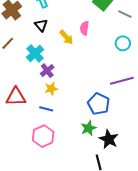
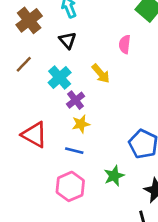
yellow arrow: (66, 37) -> (101, 74), moved
red triangle: (16, 97) -> (34, 135), turned 30
green star: (89, 128) -> (114, 176), moved

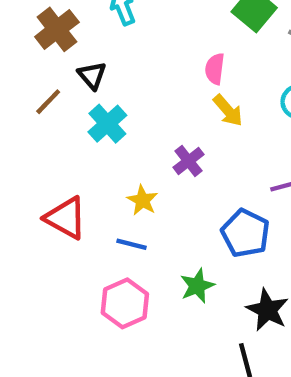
black triangle: (68, 40) -> (92, 75), moved
yellow arrow: (101, 74) -> (228, 111), moved
purple cross: (76, 100) -> (188, 161), moved
yellow star: (81, 124) -> (142, 200), turned -30

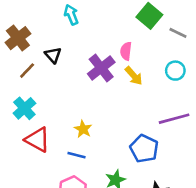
brown cross: (57, 29) -> (18, 38), moved
cyan cross: (107, 124) -> (24, 108), moved
purple cross: (188, 161) -> (101, 68), moved, size x1.5

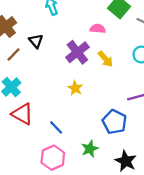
pink semicircle: (126, 51) -> (98, 29), moved, turned 88
yellow star: (83, 129) -> (75, 88), moved
blue line: (76, 155) -> (56, 127), turned 32

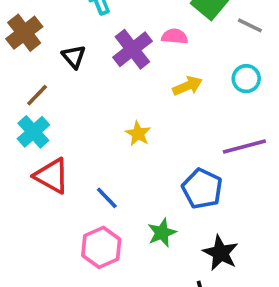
purple cross: (77, 52) -> (132, 49), moved
brown line: (14, 54) -> (37, 95), moved
yellow arrow: (105, 59) -> (188, 86), turned -72

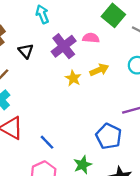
yellow star: (138, 134) -> (73, 78), moved

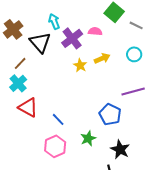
cyan arrow: (42, 14) -> (54, 21), moved
black triangle: (26, 51) -> (40, 42), size x1.6

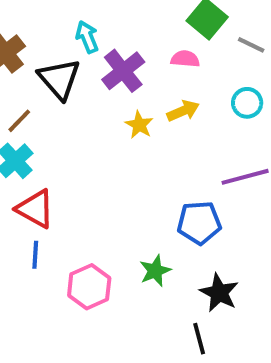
pink semicircle: (95, 31) -> (185, 59), moved
blue pentagon: (110, 114) -> (199, 223), turned -30
blue line: (58, 119) -> (35, 255), moved, turned 48

